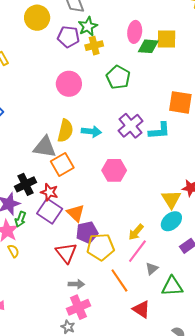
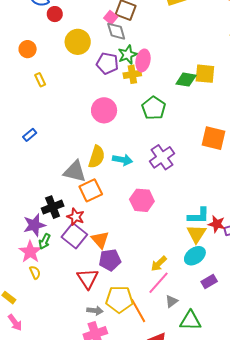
pink ellipse: (135, 32) -> (143, 60), moved
cyan L-shape: (159, 131) -> (199, 216), moved
yellow pentagon: (101, 247) -> (119, 299), moved

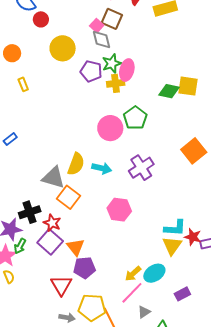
pink circle: (104, 110) -> (110, 128), moved
orange square: (214, 138) -> (194, 151), turned 35
orange square: (91, 190) -> (69, 197), turned -30
cyan ellipse: (195, 256) -> (154, 273), moved

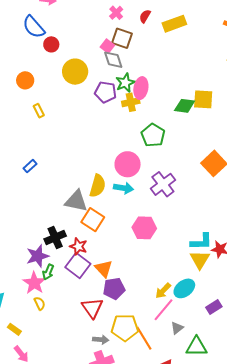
pink circle: (110, 128) -> (128, 164), moved

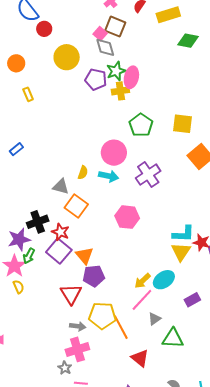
yellow square: (203, 99) -> (182, 124), moved
green diamond: (185, 106) -> (188, 41), moved
yellow semicircle: (98, 186) -> (83, 173), size x0.6
gray triangle: (76, 201) -> (61, 187), size x0.7

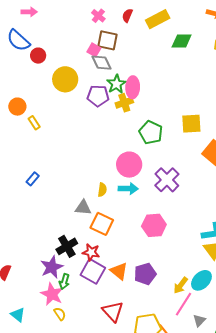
orange circle: (16, 63) -> (17, 107), moved
purple pentagon: (94, 276) -> (145, 274), moved

